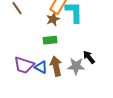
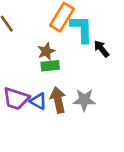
brown star: (53, 19) -> (46, 51), moved
black arrow: (89, 57) -> (101, 49), moved

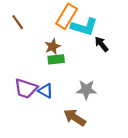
cyan L-shape: (82, 29) -> (84, 27), turned 108
brown arrow: (58, 100) -> (75, 118), moved, turned -45

